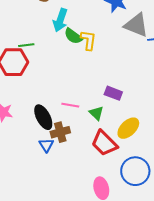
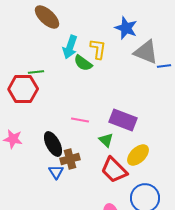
yellow L-shape: (88, 40) -> (98, 49), moved
purple rectangle: (113, 93) -> (123, 120), size x1.5
pink line: (70, 105) -> (80, 120), moved

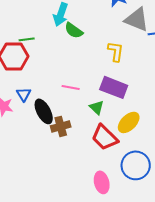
yellow L-shape: (98, 49) -> (116, 51), moved
blue triangle: (56, 172) -> (24, 94), moved

